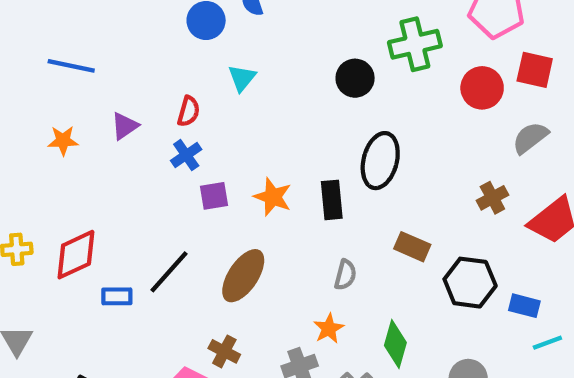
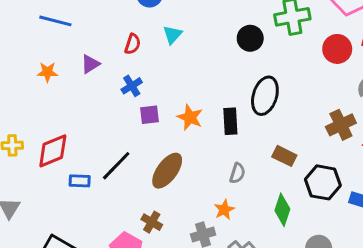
red semicircle: (189, 111) -> (133, 44), moved
brown cross: (492, 198) -> (341, 125), size x1.4
green diamond: (395, 344) -> (282, 210), moved

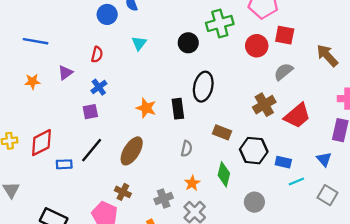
cyan triangle: (172, 35) -> (139, 43), moved
purple square: (150, 115) -> (90, 112), moved
orange star: (224, 210) -> (192, 183), moved

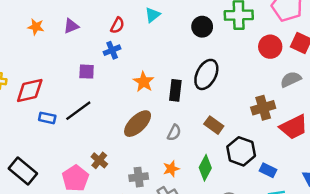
red semicircle: (97, 54) -> (117, 25), moved
blue cross: (99, 87) -> (112, 50), moved
brown ellipse: (132, 151) -> (138, 124), moved

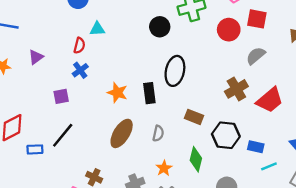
cyan triangle: (153, 15) -> (97, 29), moved, turned 49

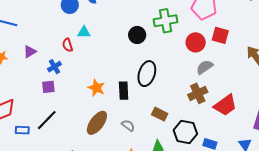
red semicircle: (79, 45) -> (68, 45), turned 144
gray semicircle: (256, 56) -> (205, 67), moved
blue cross: (80, 70) -> (54, 67), moved
gray semicircle: (158, 133) -> (128, 125), turned -72

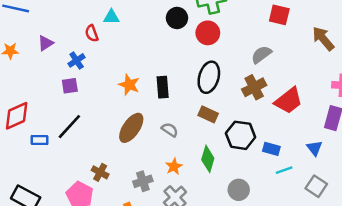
red circle: (196, 42) -> (208, 33), moved
black ellipse: (147, 74) -> (209, 77), moved

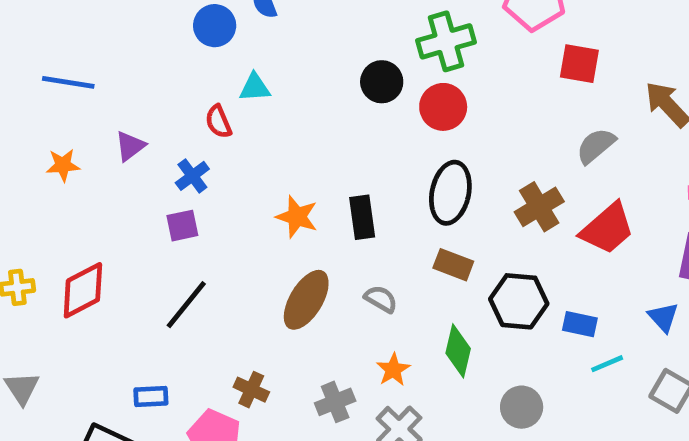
gray semicircle: (261, 55) -> (596, 146), moved
blue rectangle: (40, 140) -> (151, 396), moved

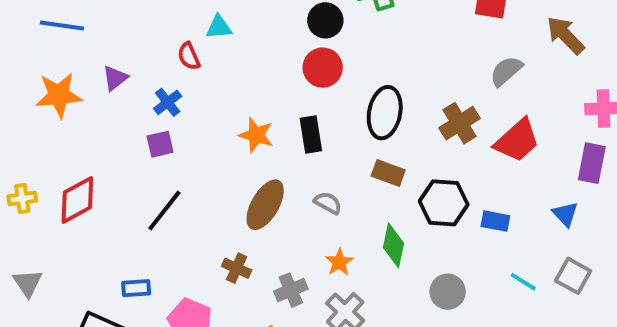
red circle: (443, 107) -> (323, 68), moved
orange star: (63, 165) -> (59, 95), size x1.6
cyan line: (607, 364) -> (523, 282), moved, turned 56
brown cross: (251, 390) -> (237, 268), moved

